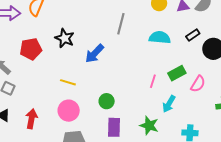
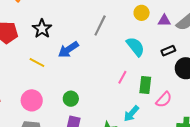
cyan semicircle: (160, 38) -> (135, 47), turned 35
green rectangle: (177, 73) -> (145, 85), turned -66
pink line: (153, 81) -> (122, 77), moved
yellow line: (68, 82) -> (37, 63), moved

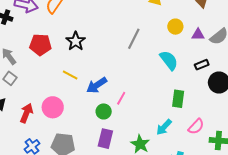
blue arrow: (68, 50) -> (97, 85), moved
pink line: (122, 77) -> (121, 98), moved
pink circle: (32, 100) -> (53, 107), moved
pink semicircle: (164, 100) -> (196, 127), moved

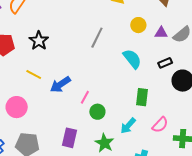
green circle: (104, 111) -> (97, 112), moved

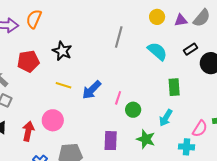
pink semicircle: (160, 125) -> (200, 129), moved

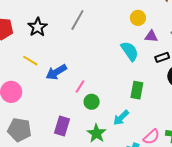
purple triangle: (181, 20) -> (151, 36), moved
gray line: (119, 37) -> (77, 20), moved

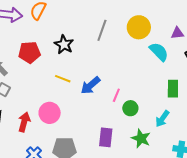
yellow circle: (138, 18) -> (139, 27), moved, size x1.5

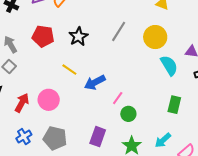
cyan arrow: (162, 119) -> (163, 140), moved

